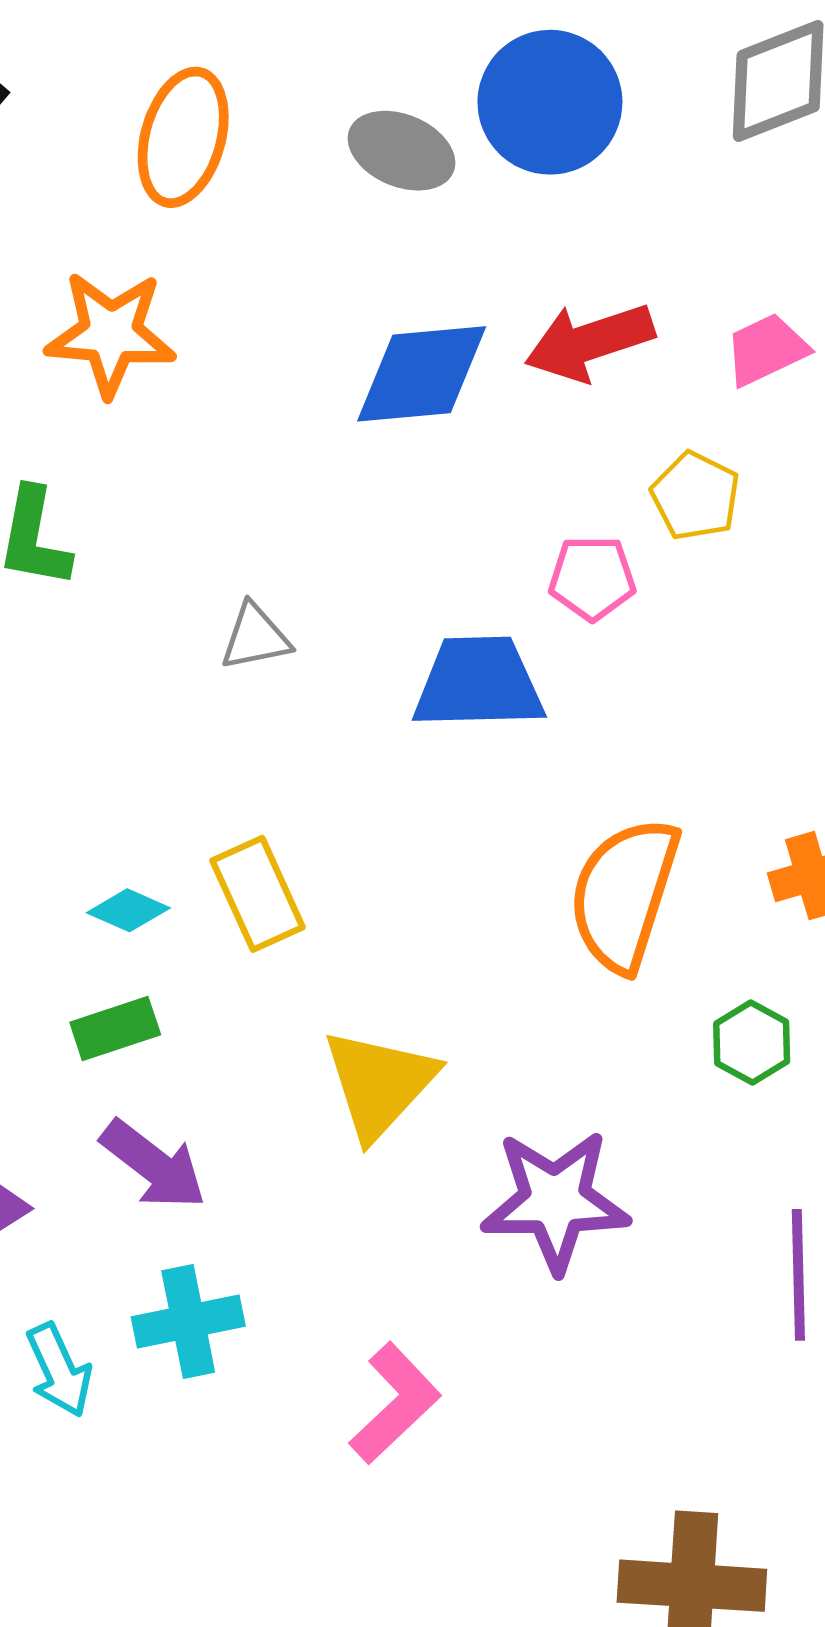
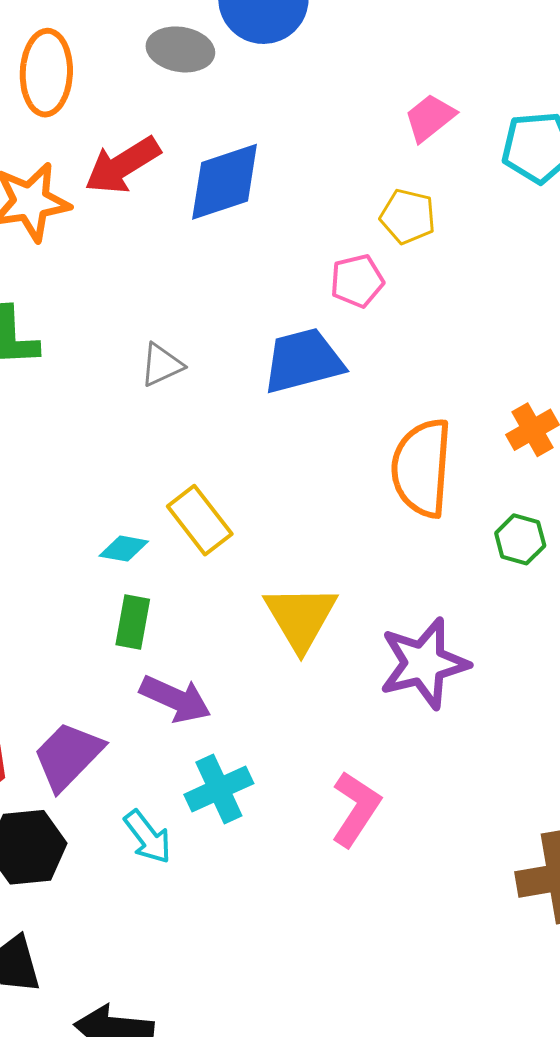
red arrow: (589, 342) -> (122, 165), moved
green rectangle: (115, 1029) -> (133, 622), turned -48

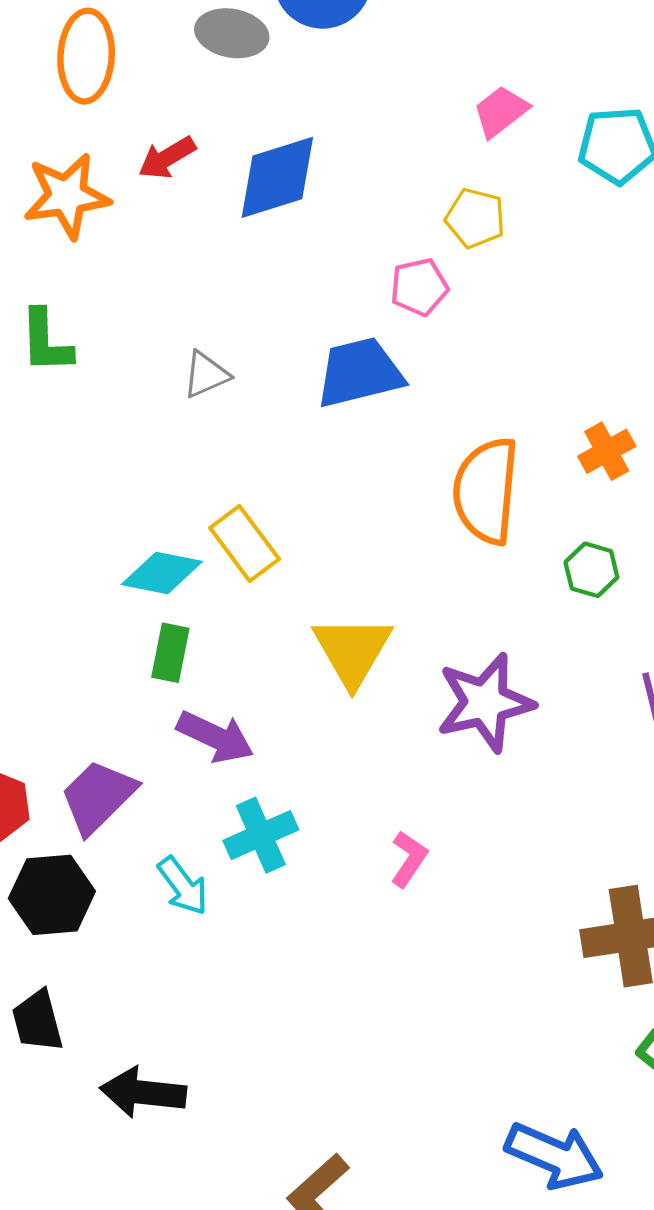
red arrow: (122, 165) -> (167, 158), size x0.7
cyan diamond: (124, 549) -> (162, 573), size x1.5
pink L-shape: (356, 809) -> (409, 859), size x0.7

